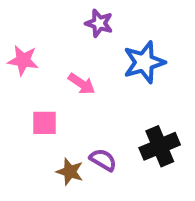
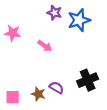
blue star: (144, 62) -> (79, 20), moved
pink square: (44, 123) -> (13, 97), moved

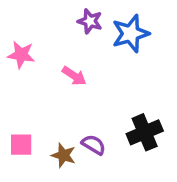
pink square: (13, 97) -> (21, 145), moved

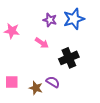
purple star: (90, 21) -> (50, 20), moved
black cross: (145, 132) -> (69, 58), moved

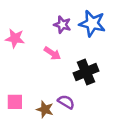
blue star: (74, 19) -> (92, 23), turned 30

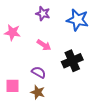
purple star: (62, 25) -> (43, 14), moved
purple semicircle: (66, 102) -> (39, 72), moved

